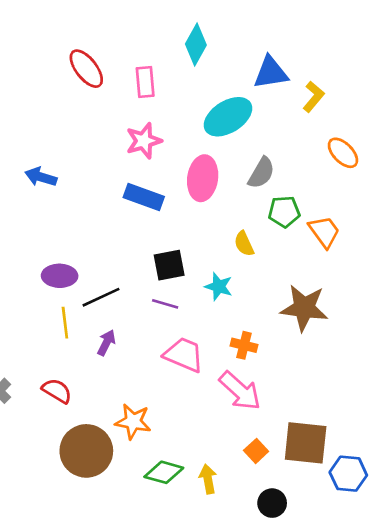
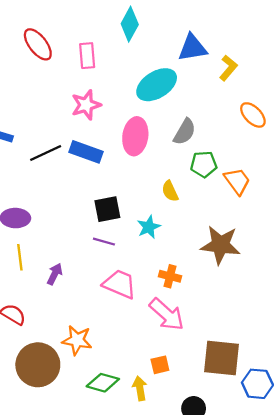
cyan star: (219, 287) -> (149, 227), turned 30
black line: (101, 297) -> (46, 153), moved
orange square: (256, 451) -> (160, 365), moved, turned 30

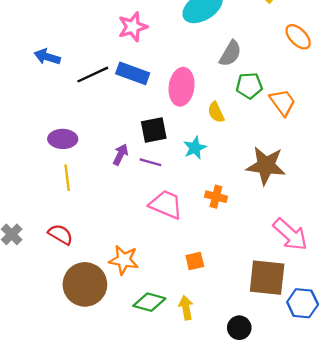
pink ellipse: (135, 136) -> (182, 87), moved
purple arrow: (55, 274) -> (120, 154), moved
pink arrow: (167, 314) -> (290, 234), moved
orange square: (160, 365) -> (195, 261), moved

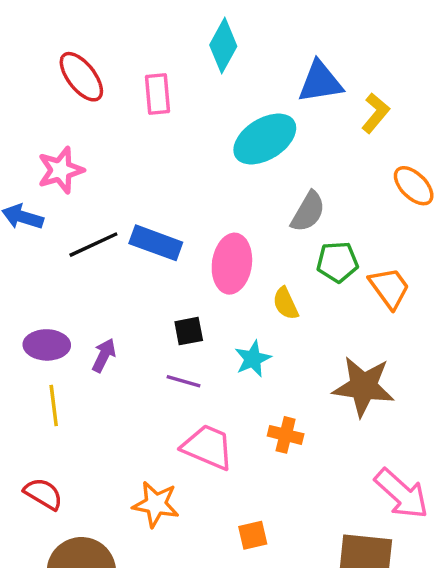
pink star: (133, 27) -> (61, 170), moved
black square: (154, 130) -> (189, 331), size x0.7
purple arrow: (120, 154) -> (104, 355), moved
orange star: (124, 260) -> (156, 504), moved

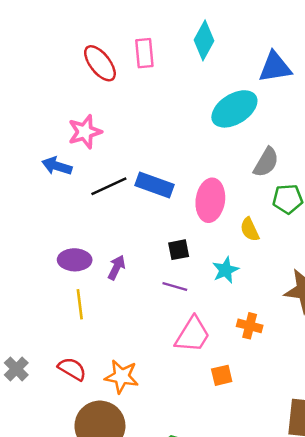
pink rectangle: (158, 94) -> (144, 53), moved
pink trapezoid: (208, 447) -> (193, 335), turned 99
orange star: (156, 504) -> (122, 377), moved
orange square: (253, 535) -> (222, 375), moved

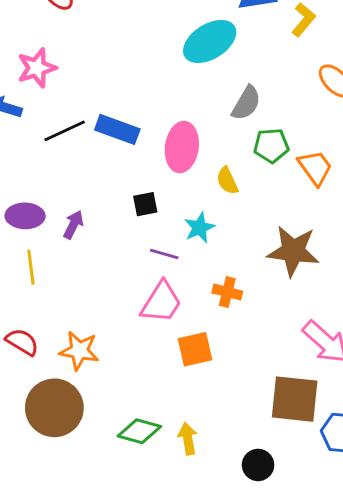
purple line: (175, 286) -> (164, 254), moved
orange square: (222, 375) -> (195, 349), size x1.4

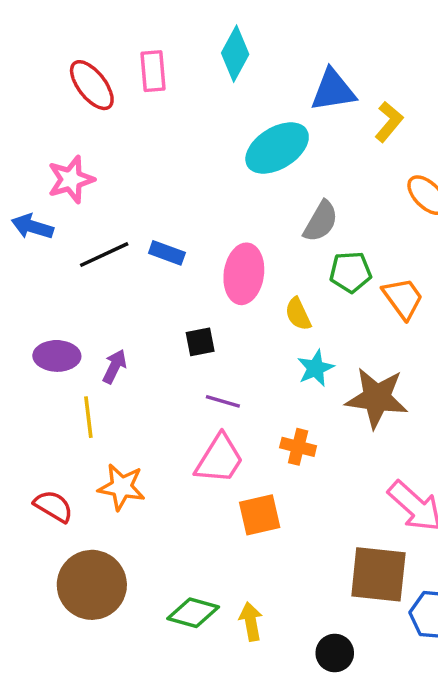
blue rectangle: (117, 129) -> (167, 253), size x0.7
cyan star: (199, 228) -> (316, 368), moved
yellow line: (31, 267) -> (88, 417), moved
orange star: (79, 351) -> (122, 487), moved

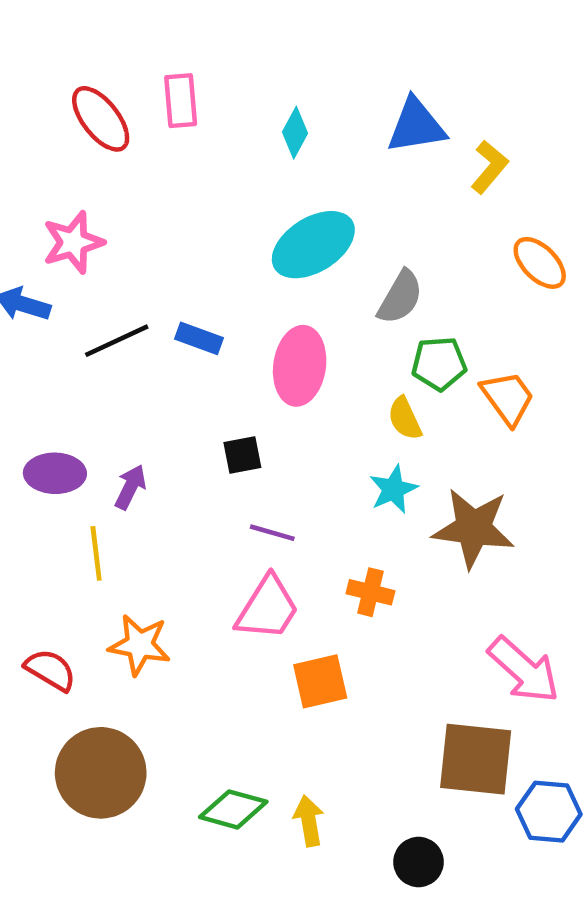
cyan diamond: (235, 54) -> (295, 133), moved, size x0.7
cyan ellipse: (277, 148) -> (313, 245), moved
yellow semicircle: (298, 314) -> (405, 418), moved

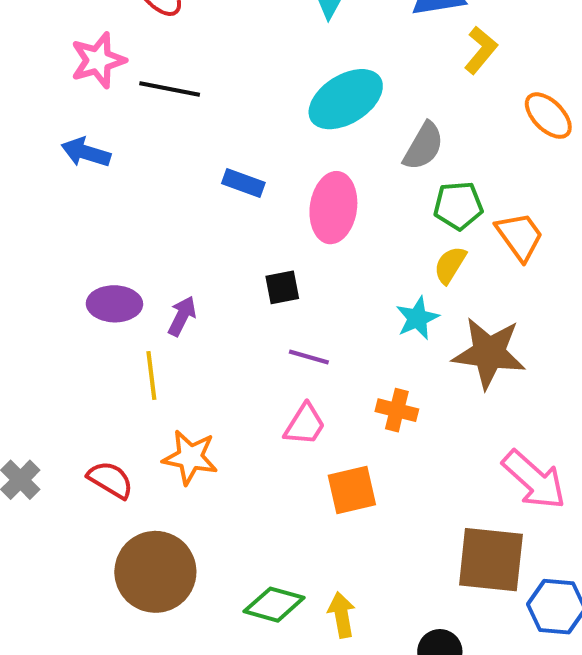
yellow L-shape: (489, 167) -> (481, 50), moved
pink star: (73, 242) -> (98, 60), moved
black line: (117, 341) -> (170, 89), moved, turned 36
yellow semicircle: (405, 418) -> (450, 265), moved, turned 57
pink trapezoid: (268, 608) -> (305, 425), size x0.7

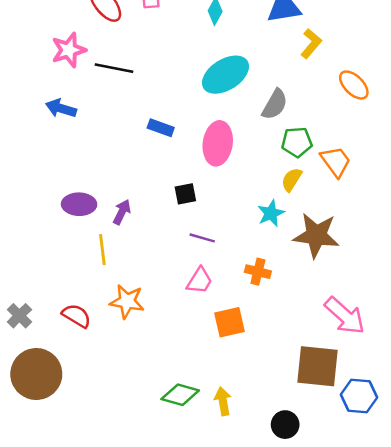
brown circle: (155, 572) -> (36, 374), moved

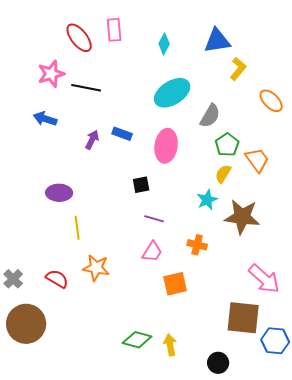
green pentagon: (297, 142) -> (227, 145), turned -30
purple arrow: (122, 212) -> (92, 140), moved

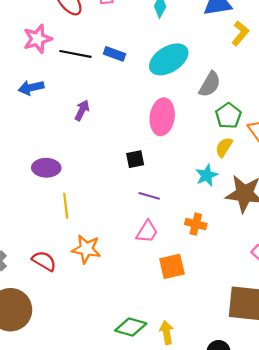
blue arrow: (45, 119) -> (31, 88), turned -30
blue rectangle: (122, 134) -> (114, 54), moved

